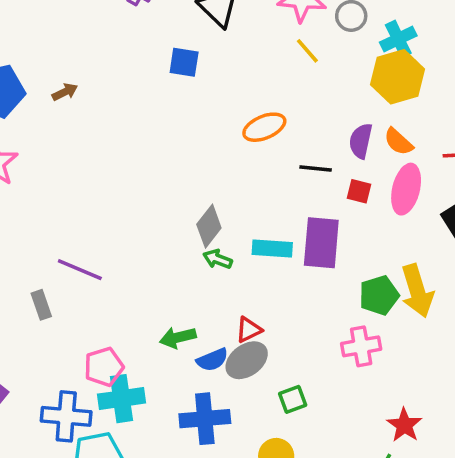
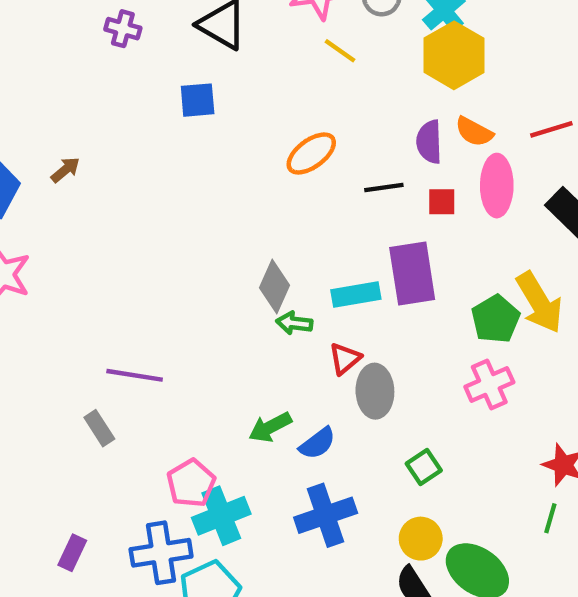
red triangle: (249, 330) -> (345, 359), moved
gray ellipse: (247, 360) -> (375, 391), moved, turned -42

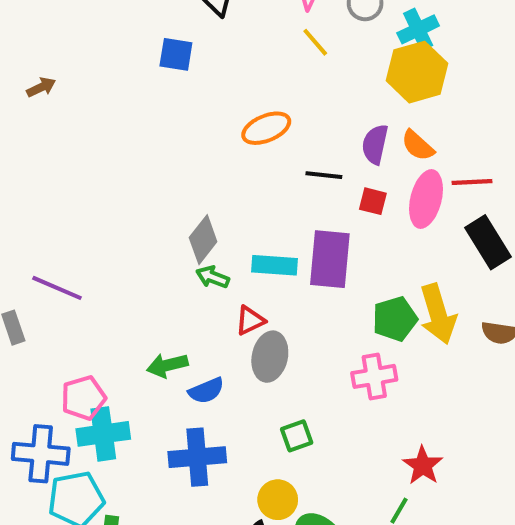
red line: (551, 129) -> (472, 182), moved

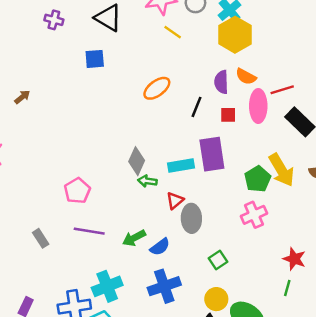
black line: (324, 175) -> (196, 107), turned -60
purple line: (57, 288) -> (89, 231), moved
pink pentagon: (84, 398) -> (77, 191), moved

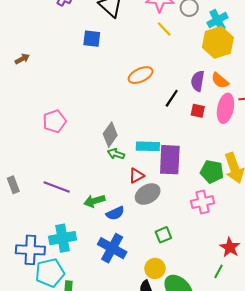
purple rectangle: (212, 154) -> (170, 160), moved
green pentagon: (258, 179) -> (212, 172), turned 30
pink pentagon: (77, 191) -> (54, 121), moved
gray ellipse: (191, 218) -> (148, 194), turned 50
blue cross: (164, 286) -> (112, 248), turned 36

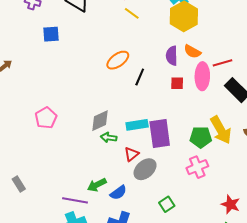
blue square: (92, 39) -> (51, 34), moved
black line: (172, 98) -> (140, 77), moved
gray diamond: (110, 135) -> (100, 121), turned 40
purple line: (57, 187) -> (75, 200), moved

